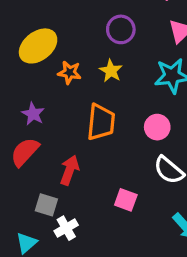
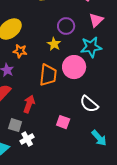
purple circle: (121, 29) -> (66, 26), moved
orange star: (70, 72) -> (20, 51), moved
pink circle: (157, 127) -> (74, 67), moved, size x1.5

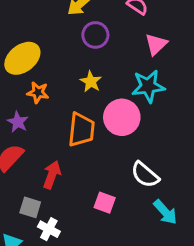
purple circle: (66, 26) -> (95, 35), moved
cyan arrow: (99, 138) -> (165, 212), moved
white cross: (27, 139) -> (49, 229), turned -32

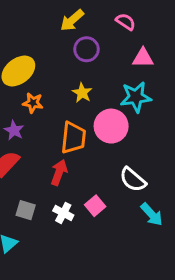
pink triangle: (156, 44) -> (143, 58), turned 45
red arrow: (52, 175) -> (59, 172), moved
pink square: (105, 203) -> (95, 206), turned 30
white cross: (49, 229) -> (63, 213), moved

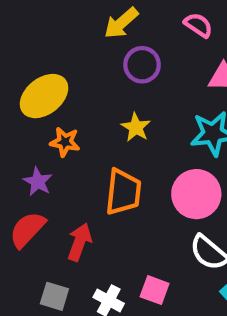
pink circle: (111, 126) -> (196, 194), moved
red arrow: (59, 172) -> (79, 242), moved
pink square: (95, 206) -> (155, 290), turned -30

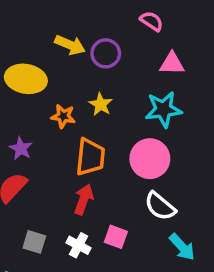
yellow arrow: (121, 23) -> (70, 45), moved, turned -116
yellow ellipse: (44, 96) -> (26, 79), turned 48
orange star: (65, 142) -> (63, 116), moved
red arrow: (79, 242) -> (84, 199), moved

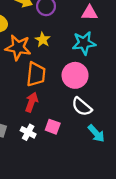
orange star: (63, 116) -> (18, 47), size x1.6

